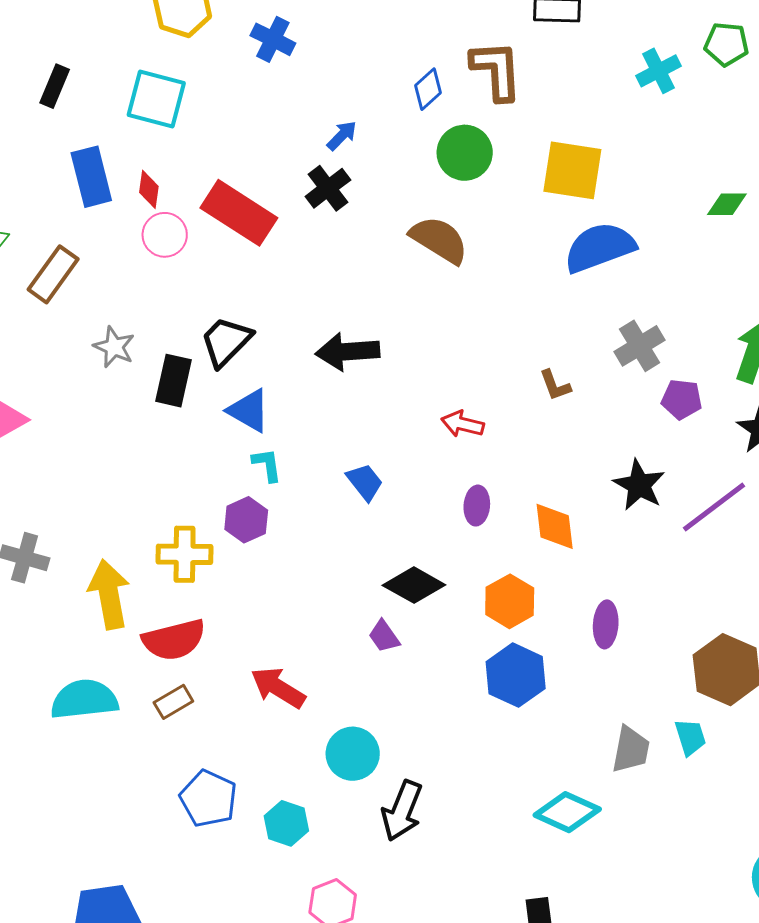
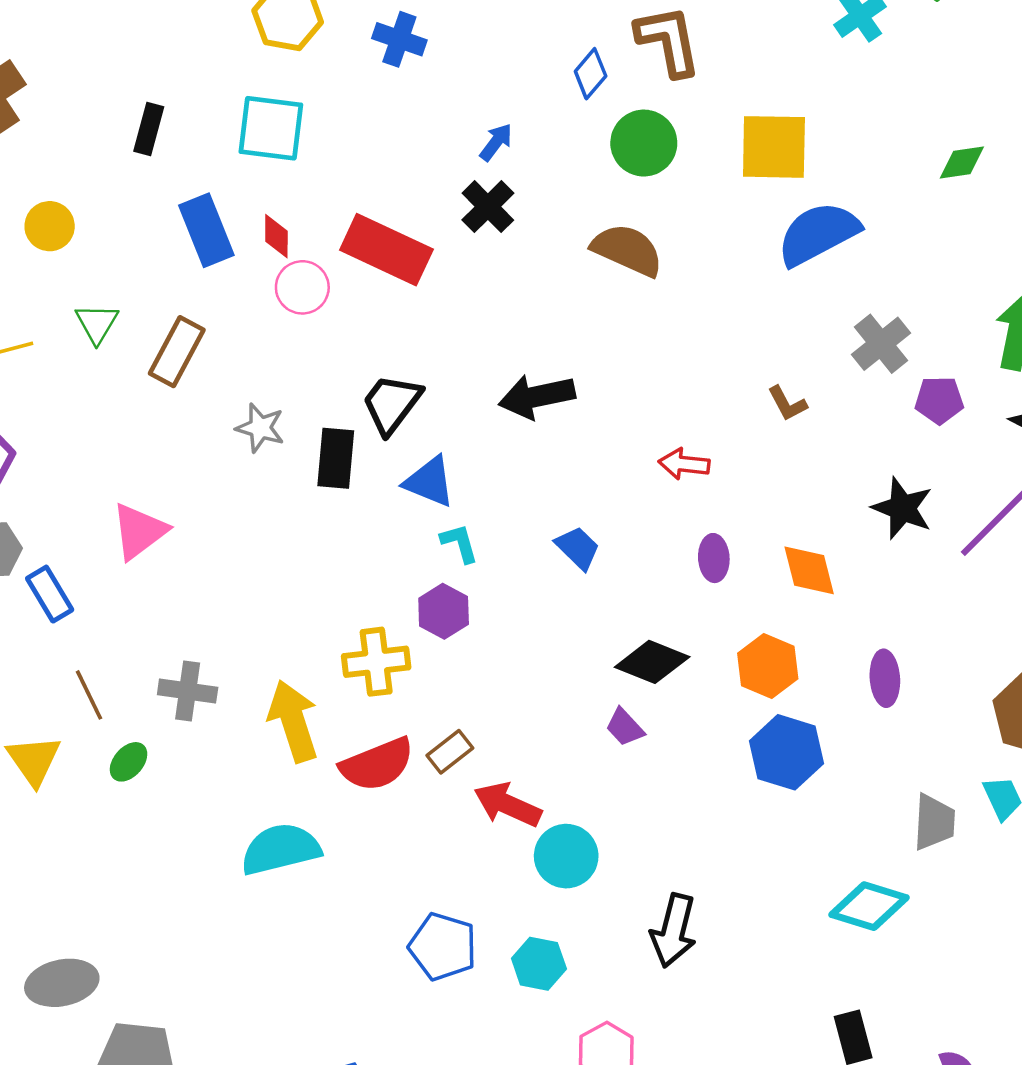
brown rectangle: (173, 702) -> (450, 752), moved
cyan circle: (353, 754) -> (566, 856), moved

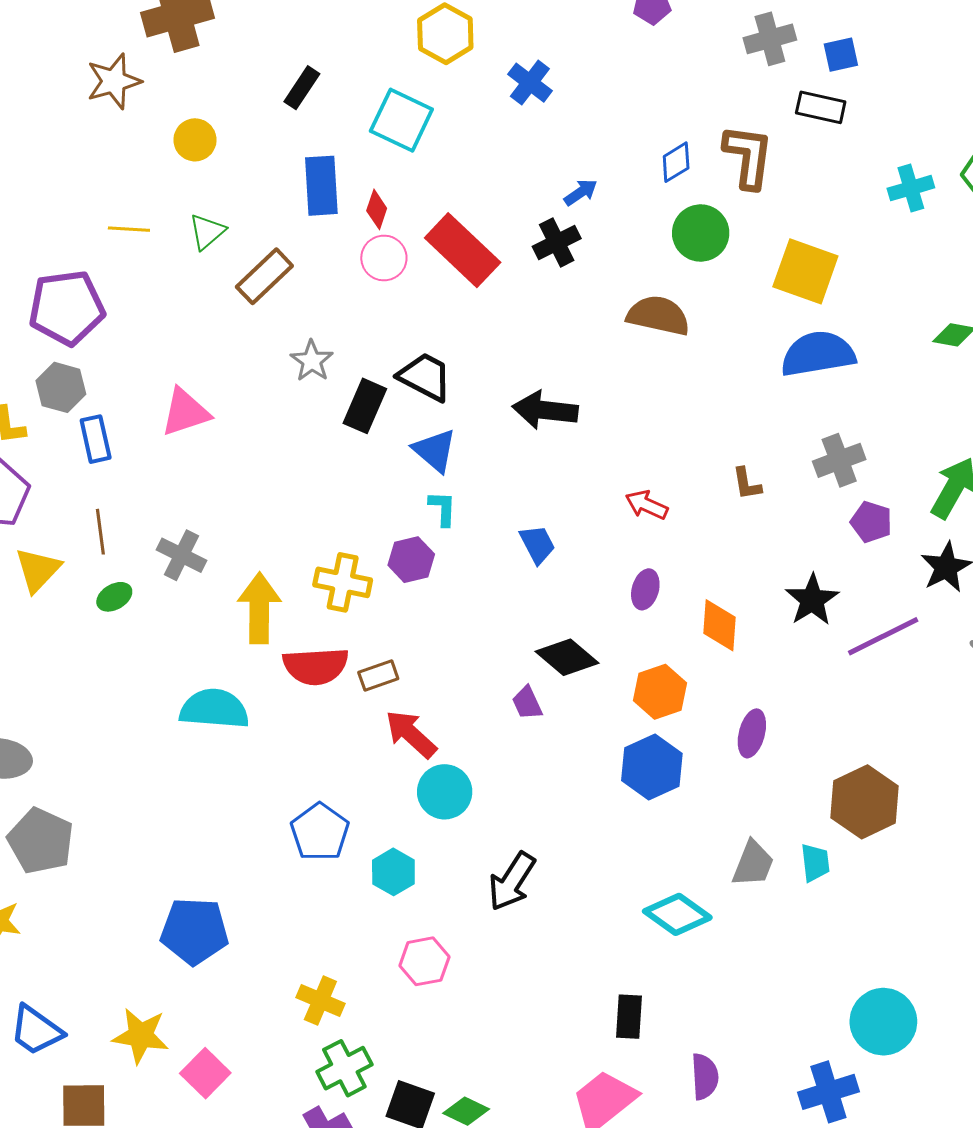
brown semicircle: (627, 250) -> (658, 316), turned -30
black trapezoid: (392, 404) -> (425, 377), turned 62

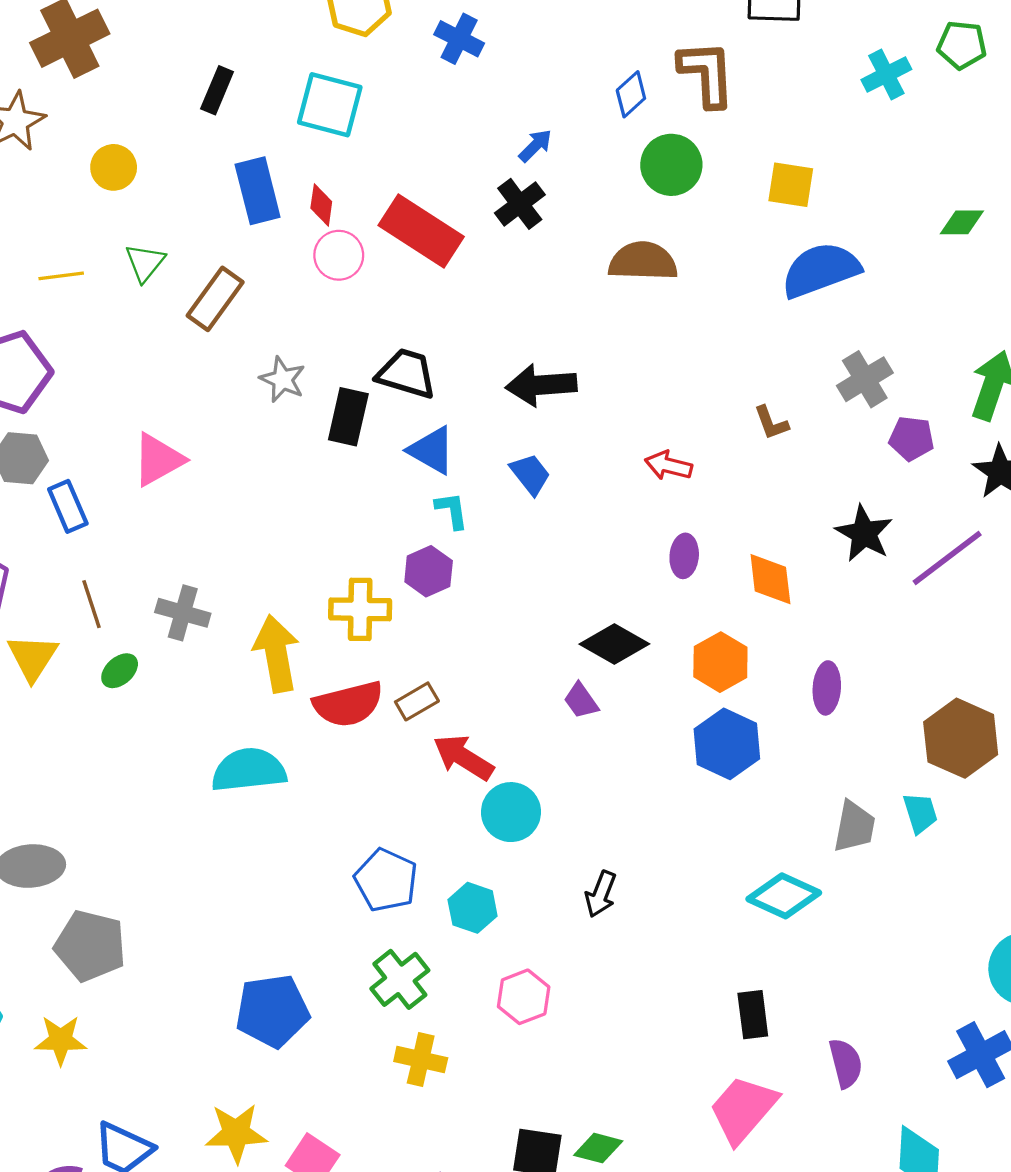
yellow square: (805, 271) -> (791, 185), size x0.7
blue trapezoid: (537, 544) -> (530, 474), moved
black arrow: (512, 881) -> (601, 894), size x0.7
green cross: (344, 1068) -> (400, 979), moved

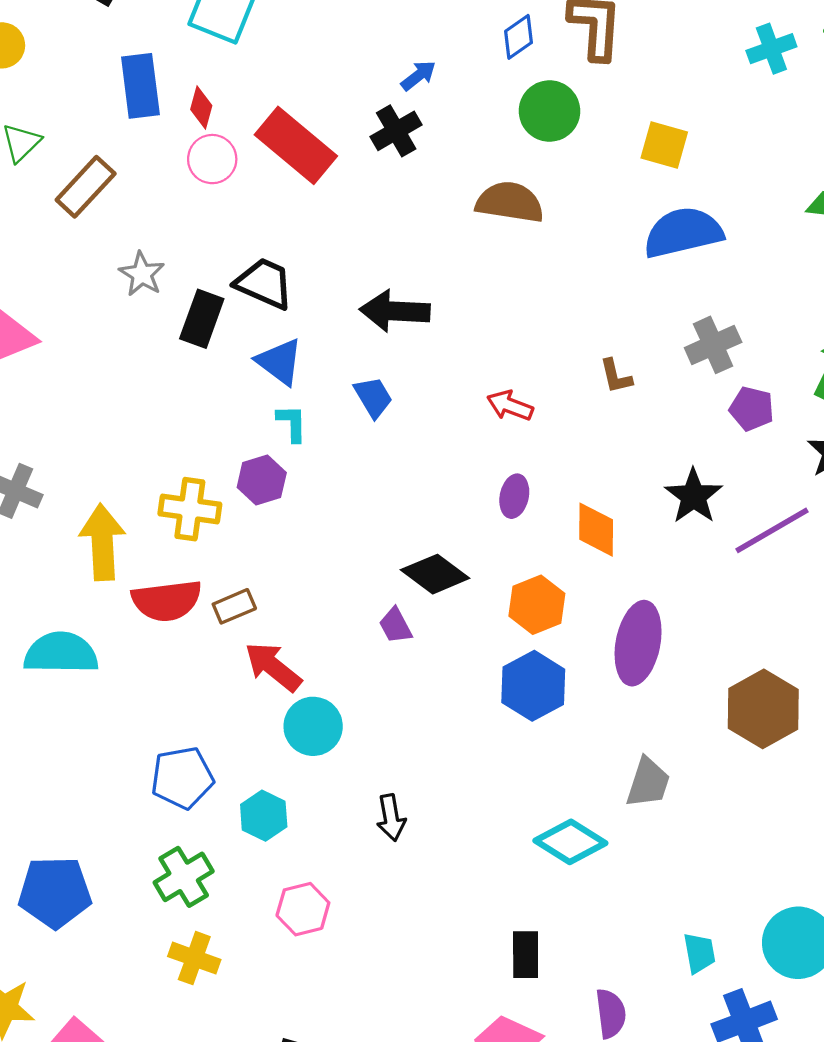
purple ellipse: (827, 688) -> (638, 643), size x1.6
cyan trapezoid: (920, 813) -> (699, 953), moved
blue pentagon: (386, 880) -> (182, 778), turned 30
black arrow: (601, 894) -> (391, 818), turned -39

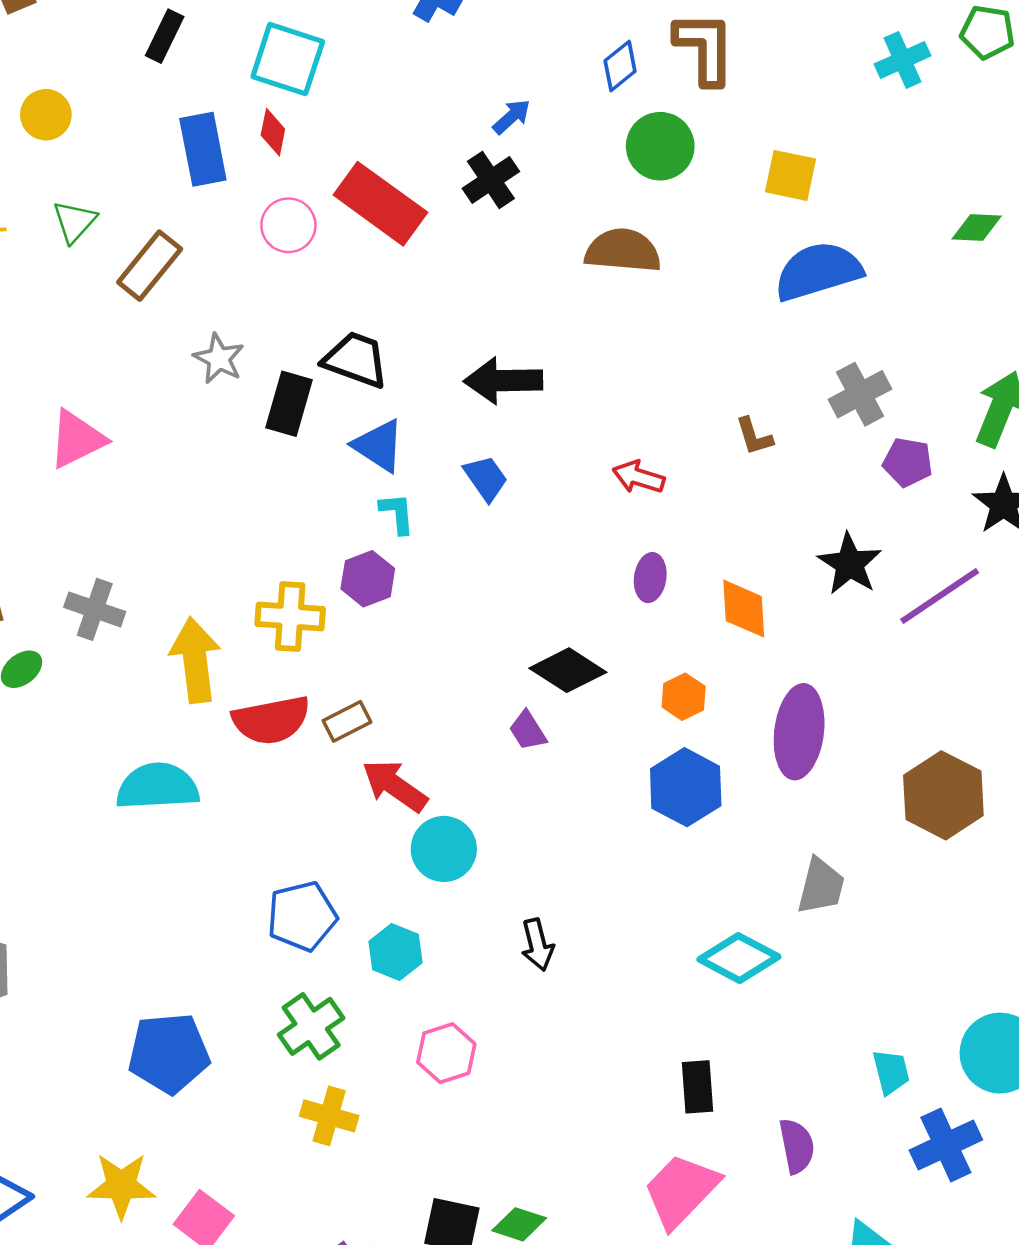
red diamond: (201, 108) -> (273, 132), moved
orange hexagon: (537, 605) -> (684, 697), size x0.7

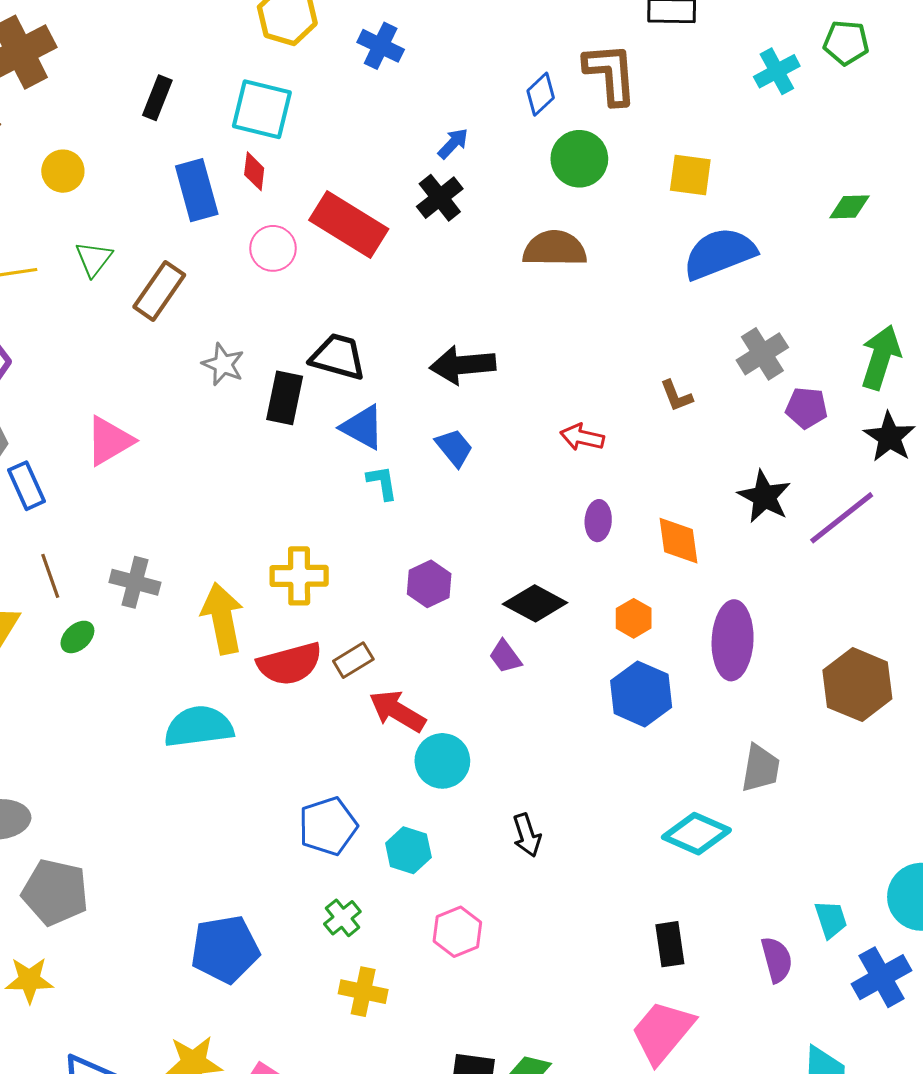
purple hexagon: (368, 579) -> (429, 584), moved
green cross: (311, 1026) -> (342, 918), size x0.7
purple semicircle: (797, 1146) -> (777, 960), moved

